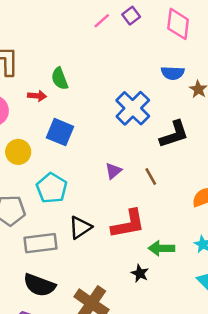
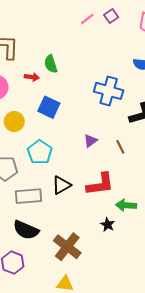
blue cross: (133, 108) -> (109, 91), turned -32

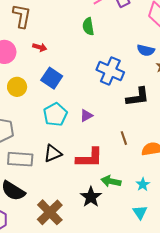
green semicircle: (51, 64) -> (88, 26), moved
brown line: (120, 147) -> (124, 138), moved
cyan pentagon: (40, 152) -> (55, 114), moved
black star: (108, 225) -> (91, 197), size x1.5

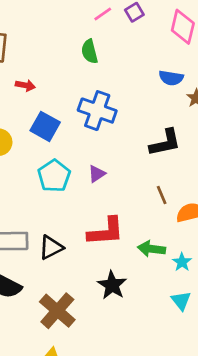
blue cross: (110, 71) -> (97, 111), moved
brown line: (124, 138) -> (162, 195), moved
black triangle: (53, 153) -> (51, 247), moved
green arrow: (111, 181) -> (151, 249), moved

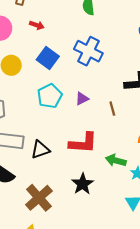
brown line: (162, 195) -> (112, 109), moved

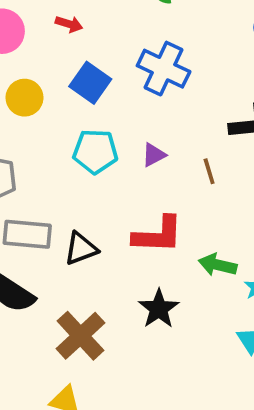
cyan pentagon: (50, 96) -> (95, 151), turned 30

